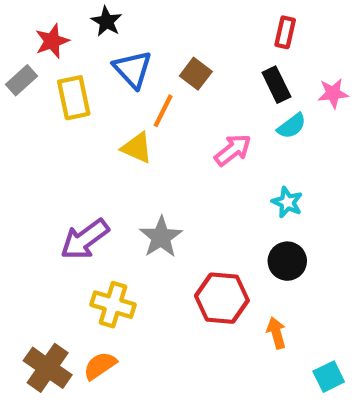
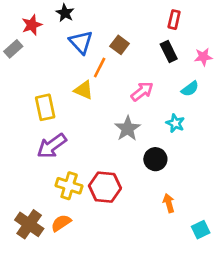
yellow rectangle: (74, 98) -> (45, 107), moved
cyan semicircle: (292, 126) -> (190, 89), moved
gray star: (161, 237) -> (128, 129), moved
black circle: (287, 261) -> (155, 159), moved
red hexagon: (222, 298) -> (105, 187), moved

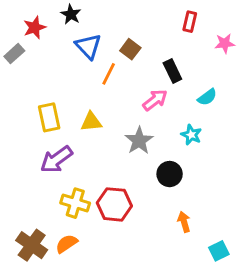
black rectangle: (169, 51) -> (172, 71), moved
pink star: (203, 57) -> (225, 43), moved
yellow triangle: (84, 90) -> (91, 122), moved, turned -30

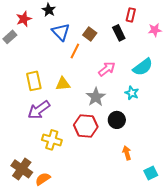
black rectangle: (172, 71) -> (119, 33), moved
cyan semicircle: (207, 97) -> (143, 67), size x1.5
red hexagon: (114, 204) -> (86, 126), moved
orange semicircle: (67, 244) -> (43, 179), moved

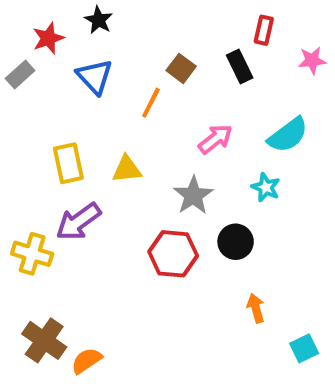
blue triangle: (61, 32) -> (95, 77), moved
yellow cross: (52, 140) -> (32, 254), moved

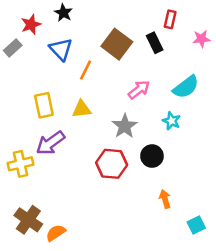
brown square: (181, 68) -> (117, 44), size x1.6
orange line: (151, 103) -> (86, 70), moved
yellow cross: (32, 254) -> (20, 164), turned -30

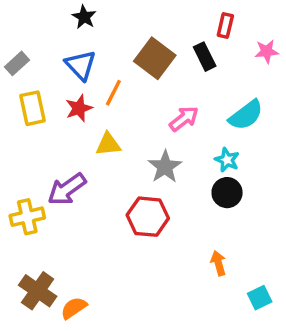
red star: (31, 25) -> (79, 108), moved
yellow rectangle: (44, 105) -> (32, 108), moved
black circle: (152, 156) -> (227, 193), moved

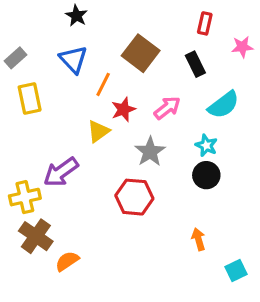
black rectangle: (205, 57) -> (195, 64), moved
red star: (79, 108) -> (123, 109), moved
yellow triangle: (108, 144) -> (98, 131), turned -30
brown cross: (38, 291) -> (36, 236), moved
orange semicircle: (74, 308) -> (67, 261), moved

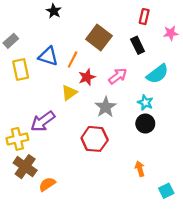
blue triangle: (73, 59) -> (48, 56), moved, turned -30

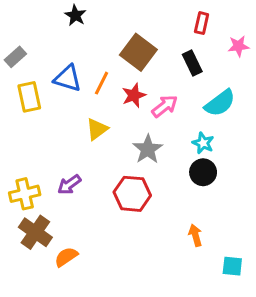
red star: (87, 77) -> (134, 95), moved
purple arrow: (43, 121) -> (69, 185), moved, size x0.7
cyan square: (166, 191) -> (232, 266), turned 32

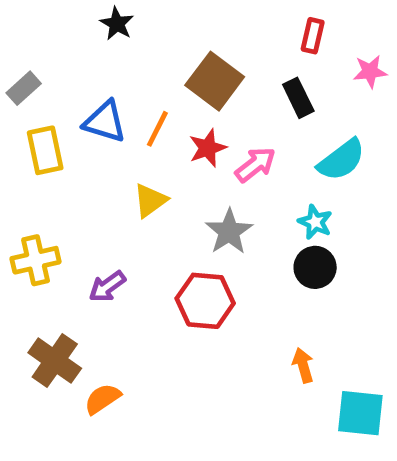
yellow cross: (25, 194) -> (36, 260), moved
cyan square: (232, 266) -> (360, 413), size x1.5

